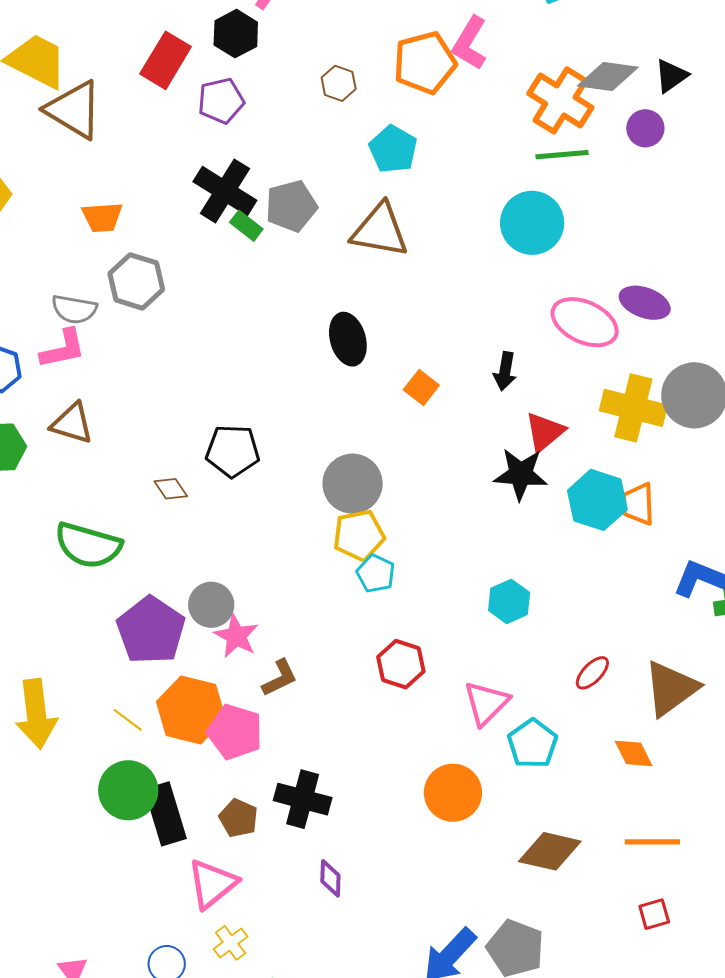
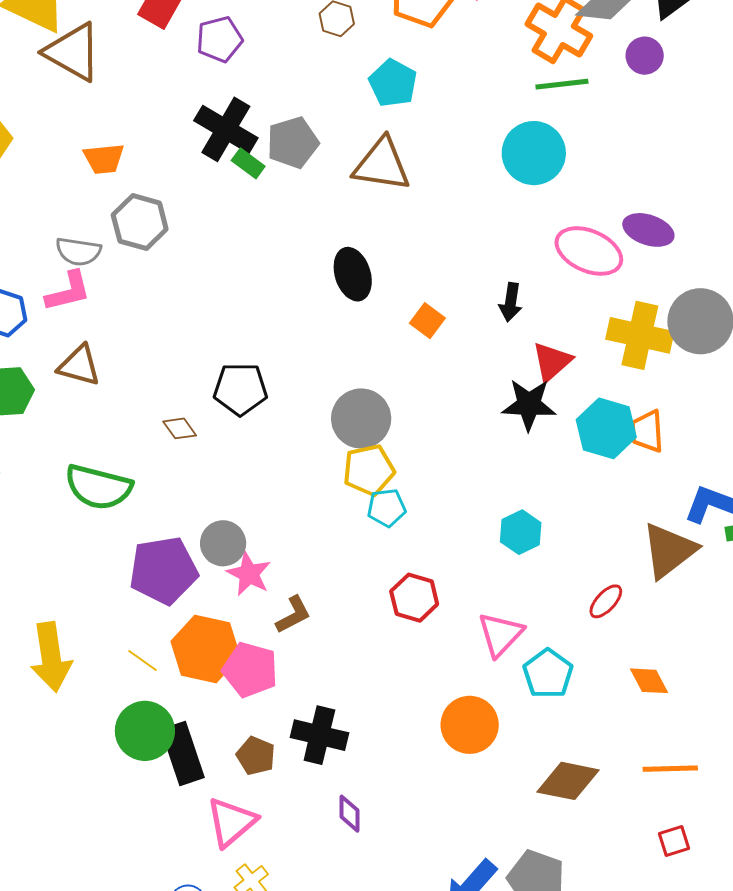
cyan pentagon: (376, 573) -> (387, 508), turned -30
purple pentagon: (151, 630) -> (163, 570), turned 30
brown triangle: (671, 688) -> (669, 550), moved

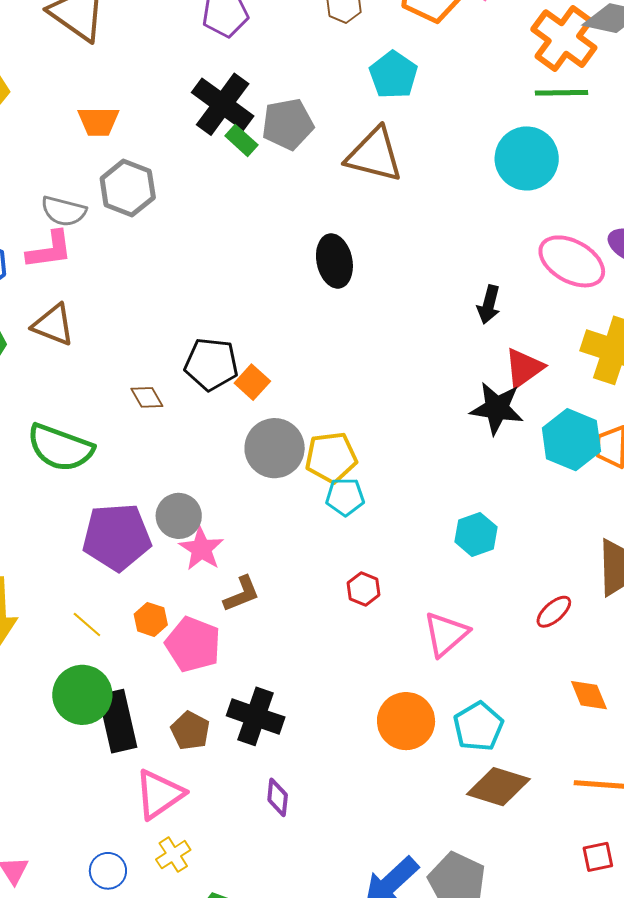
orange square: (427, 321) -> (252, 382), moved
gray circle: (361, 418) -> (275, 448), moved
red hexagon: (414, 598) -> (364, 589), size x0.7
orange hexagon: (205, 649) -> (151, 619), size x0.5
cyan pentagon: (548, 674) -> (478, 727), moved

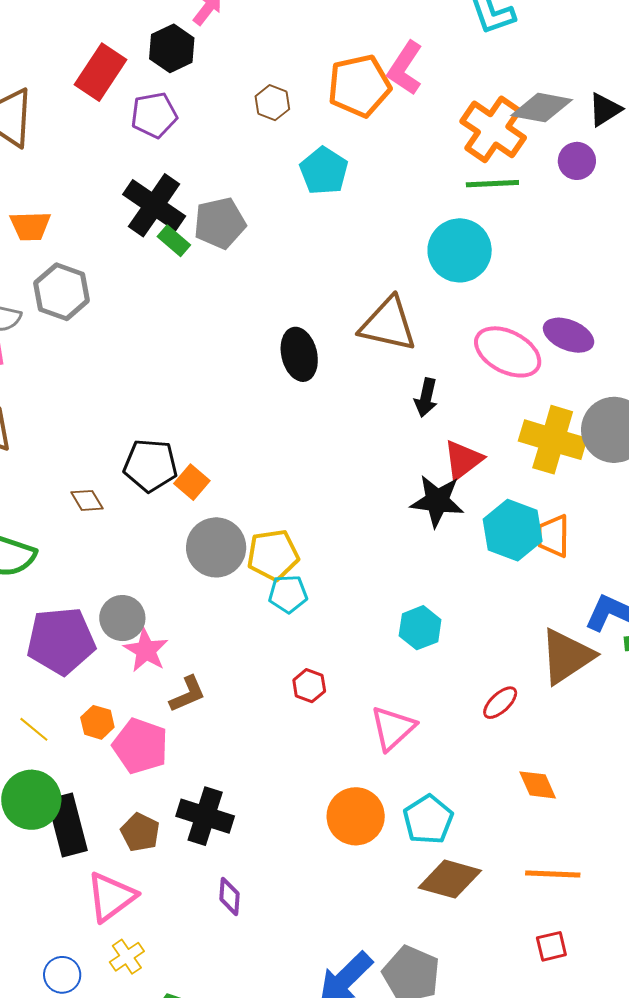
brown triangle: (374, 155) -> (388, 324), moved
black ellipse: (334, 261) -> (299, 354), moved

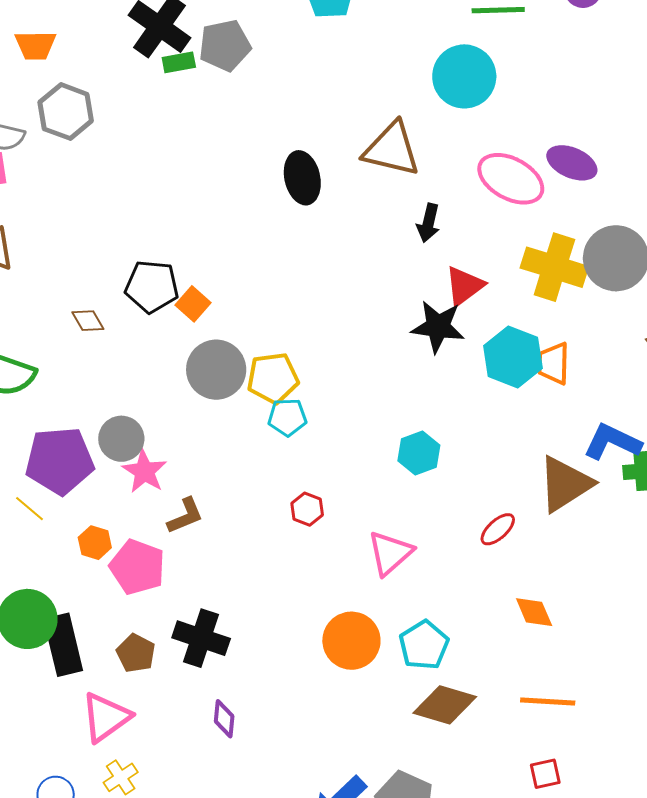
green rectangle: (174, 241) -> (179, 62), turned -52
yellow line: (34, 729) -> (30, 509), moved

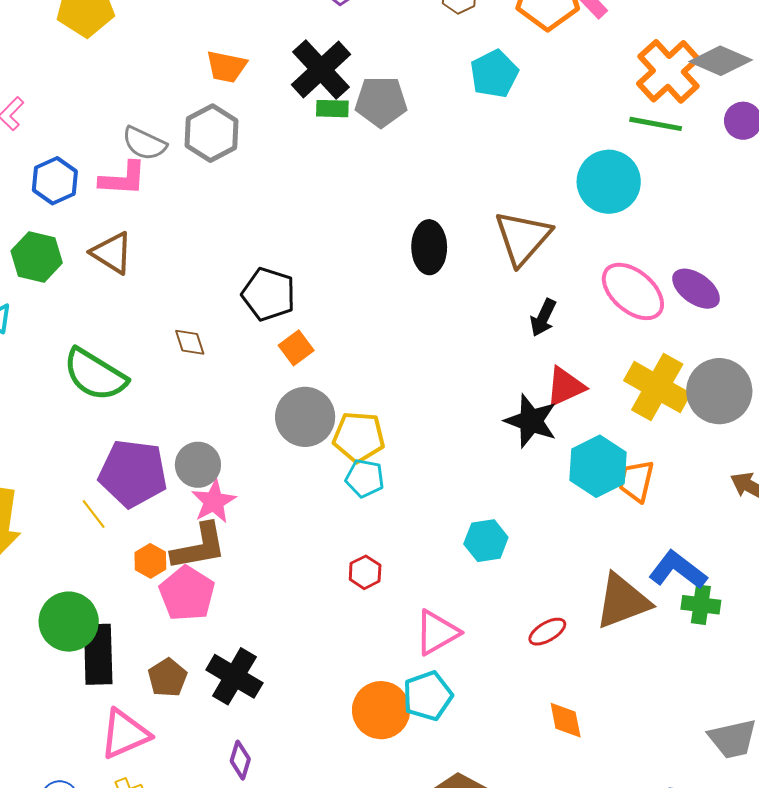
orange trapezoid: (35, 45) -> (226, 67), moved
brown triangle: (392, 149) -> (523, 238), turned 46
black pentagon: (152, 286) -> (269, 294), moved
brown L-shape: (185, 516) -> (199, 547), moved, size x1.5
cyan pentagon: (424, 645) -> (428, 696), moved

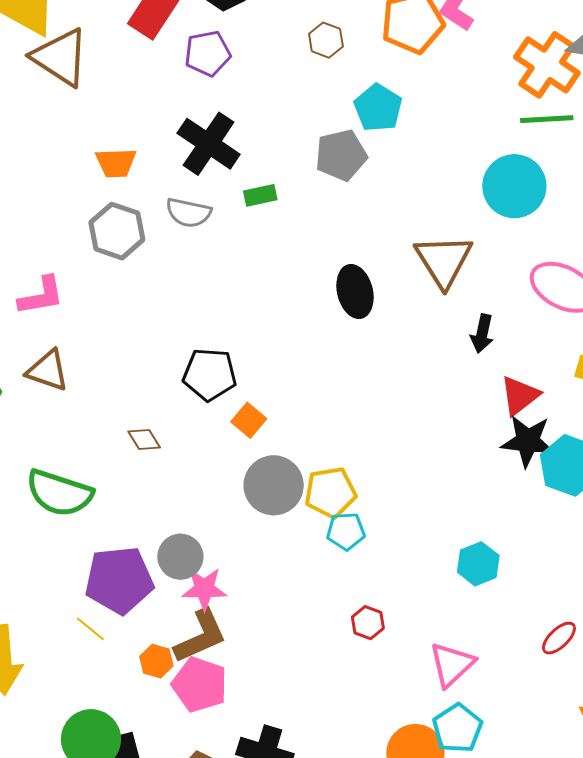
gray pentagon: (381, 102) -> (341, 155), moved
green rectangle: (332, 109) -> (260, 195), moved
gray semicircle: (144, 143) -> (188, 213), moved
black star: (531, 421) -> (528, 441), moved
pink star: (214, 501) -> (204, 589), turned -30

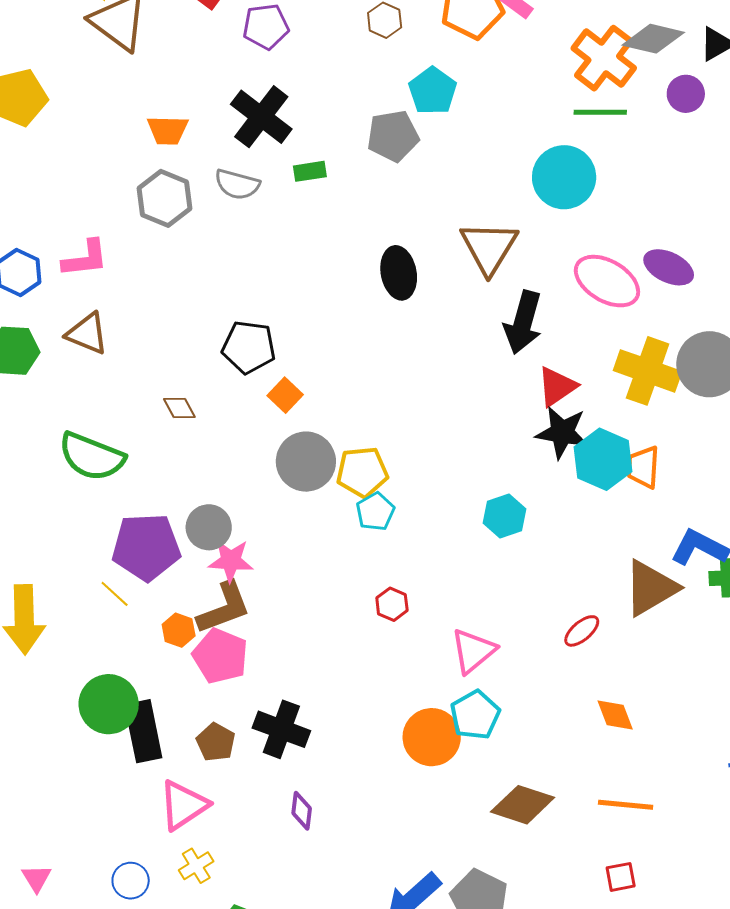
black arrow: (482, 334) -> (523, 322), size x1.6
cyan pentagon: (346, 531) -> (375, 512), turned -30
cyan hexagon: (478, 564) -> (505, 516), moved

